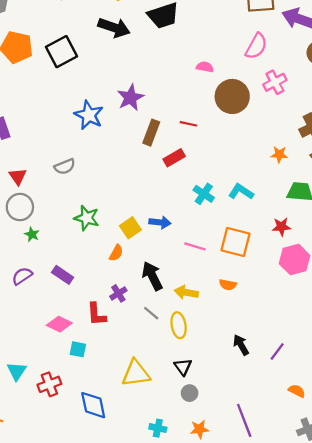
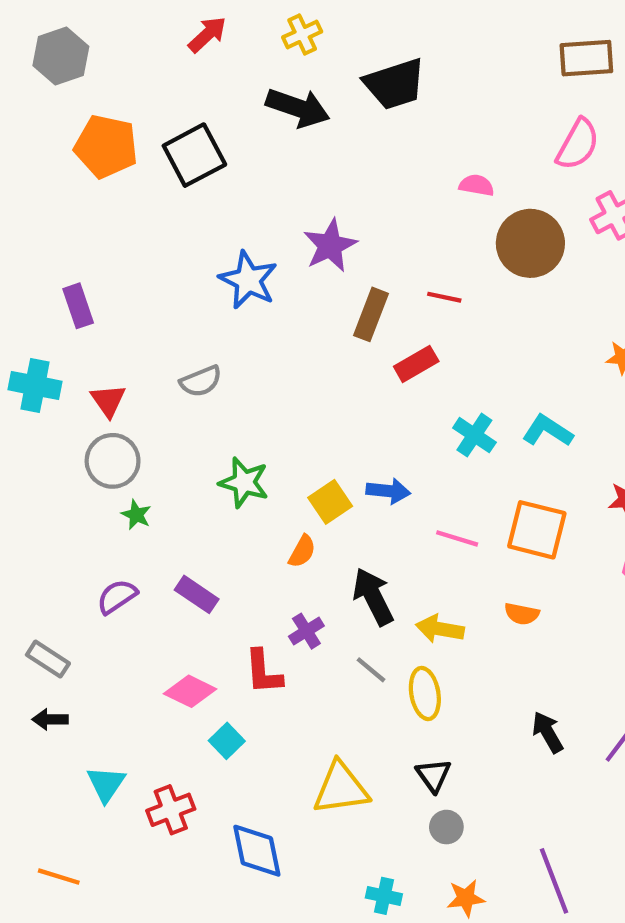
cyan square: (78, 349) -> (227, 741), turned 35

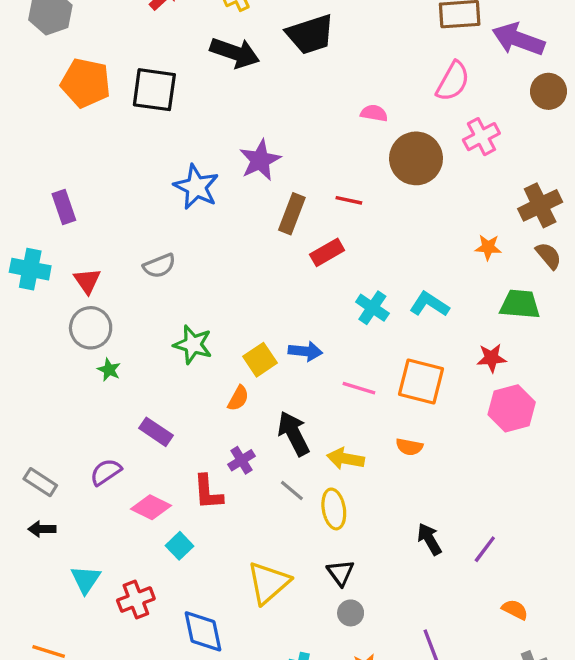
black square: (194, 155) -> (154, 90), turned 36
purple semicircle: (117, 597) -> (106, 472), moved
yellow triangle: (341, 788) -> (268, 583), turned -33

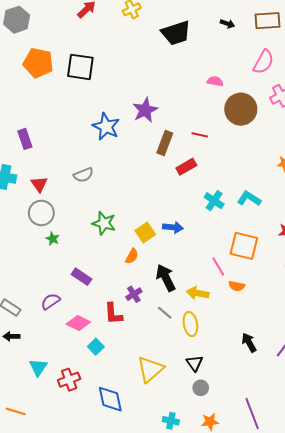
black arrow: (235, 53) -> (227, 24), moved, size x0.5
pink line: (359, 388) -> (218, 266), moved, turned 42

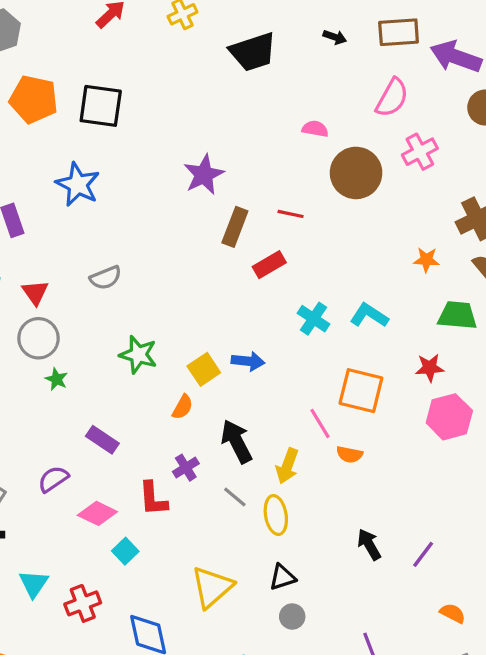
blue star: (106, 127) -> (78, 184), moved
yellow arrow: (198, 293) -> (287, 466), turned -80
black triangle: (195, 363) -> (282, 577), turned 48

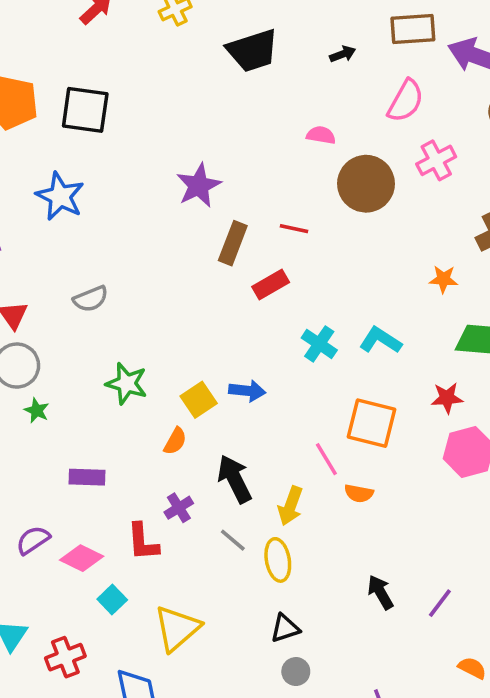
black arrow: (335, 37) -> (343, 54), moved, turned -40
purple rectangle: (102, 440) -> (87, 477), turned -32
purple semicircle: (53, 479) -> (33, 540), moved
yellow triangle: (212, 587) -> (177, 628), moved

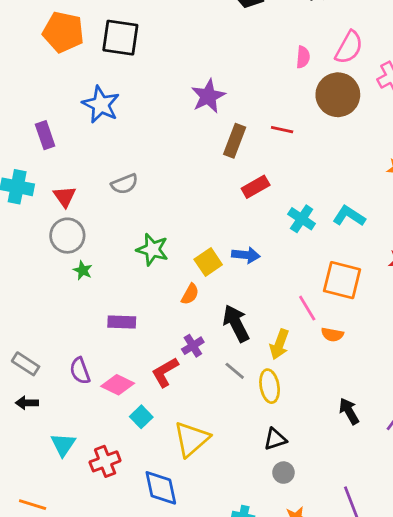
pink semicircle: (406, 101) -> (349, 47), moved
pink semicircle: (321, 135) -> (303, 57), turned 85
red rectangle: (271, 285) -> (256, 187), moved
purple semicircle: (33, 540) -> (80, 371), turned -76
red L-shape: (143, 542) -> (165, 372), turned 64

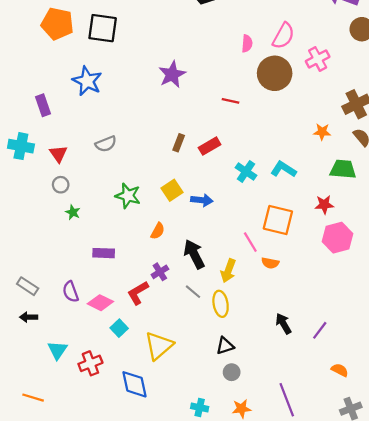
brown rectangle: (235, 141) -> (179, 143), moved, size x0.7
gray circle: (67, 236) -> (61, 185), size x0.6
yellow square: (208, 262) -> (172, 190), moved

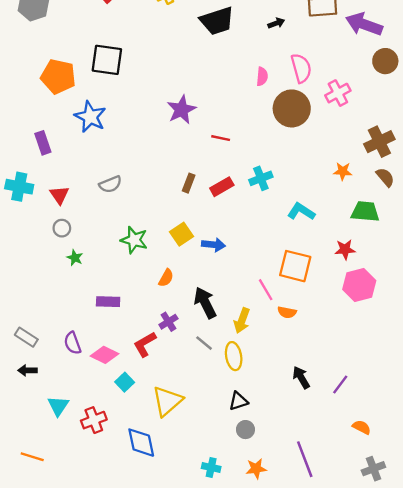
orange pentagon: (57, 24) -> (58, 76), moved
pink semicircle: (283, 36) -> (301, 68), turned -44
red line: (231, 101) -> (221, 138), moved
cyan cross: (246, 171) -> (261, 178), moved, turned 35

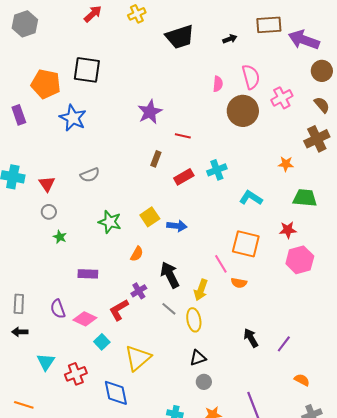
purple rectangle: (43, 143) -> (19, 115), moved
brown semicircle: (385, 177) -> (322, 105), moved
brown rectangle: (189, 183) -> (156, 159), moved
gray rectangle: (26, 337) -> (19, 304), turned 60

